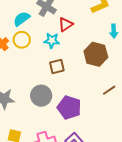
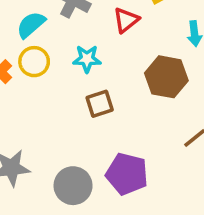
red triangle: (66, 24) -> (126, 20), moved
gray circle: (41, 96) -> (73, 186), moved

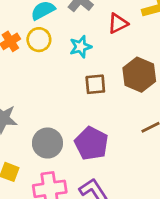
cyan star: (87, 59) -> (81, 47), turned -30
brown square: (100, 104) -> (95, 84), moved

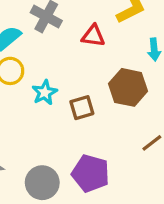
red triangle: (118, 23) -> (93, 36), turned 45
cyan star: (81, 47) -> (45, 93), moved

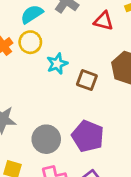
brown square: (82, 108) -> (87, 80), turned 30

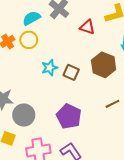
cyan star: (57, 64) -> (50, 68), moved
gray circle: (46, 139) -> (24, 115), moved

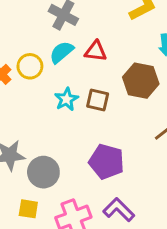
cyan semicircle: (31, 18) -> (62, 52), moved
red triangle: (87, 27) -> (96, 51), moved

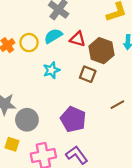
brown hexagon: (141, 81) -> (101, 51), moved
brown square: (98, 100) -> (88, 74), moved

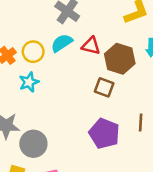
cyan star: (51, 70) -> (29, 82), moved
brown line: (117, 105) -> (141, 123), turned -56
purple pentagon: (73, 119) -> (104, 133), moved

